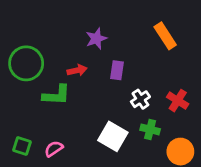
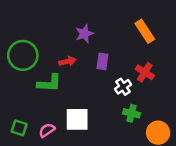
red cross: (178, 101) -> (145, 72), moved
white square: (113, 136) -> (77, 119), moved, turned -30

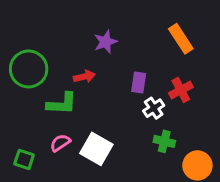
purple rectangle: (102, 61) -> (139, 83), moved
red cross: (145, 72) -> (181, 90), turned 30
white square: (77, 119) -> (96, 149), turned 30
pink semicircle: (47, 130) -> (60, 143), moved

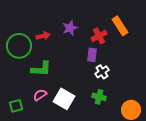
red arrow: (84, 76) -> (43, 36), moved
red cross: (181, 90) -> (99, 36), moved
green cross: (164, 141) -> (99, 97), moved
green square: (24, 159) -> (16, 106), turned -32

